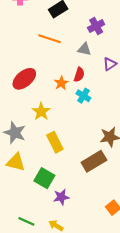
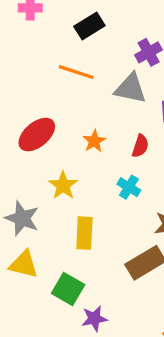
gray triangle: (84, 49) -> (130, 88), size x1.5
red semicircle: (79, 75) -> (140, 146), moved
cyan cross: (83, 96) -> (129, 187), moved
yellow rectangle: (55, 142) -> (84, 233), turned 30

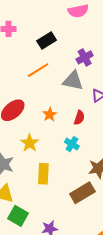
orange line: (76, 72) -> (38, 70), turned -50
green square: (68, 289) -> (18, 216), moved

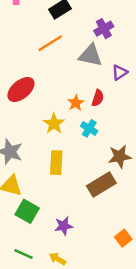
orange star: (50, 114) -> (76, 103), moved
yellow star: (30, 143) -> (54, 124), moved

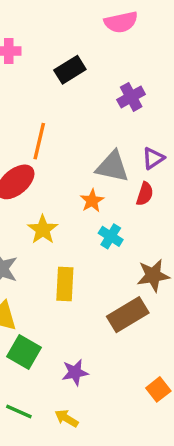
orange line: (50, 43) -> (39, 141), moved, turned -45
gray triangle: (90, 55) -> (112, 167), moved
red semicircle: (98, 98) -> (145, 194), moved
yellow star: (54, 124) -> (43, 230), moved

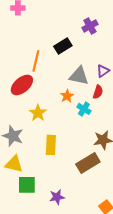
black rectangle: (70, 70) -> (63, 46), moved
purple cross: (131, 97) -> (90, 26), moved
cyan cross: (111, 236) -> (84, 109), moved
green square: (24, 352) -> (27, 185), turned -30

